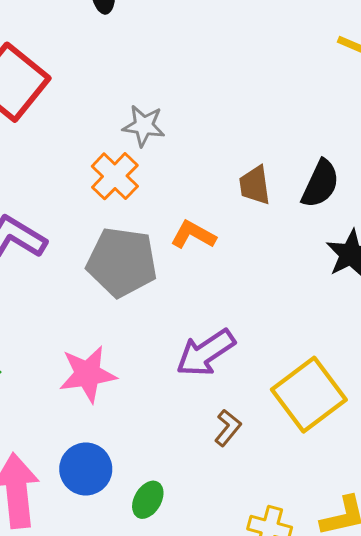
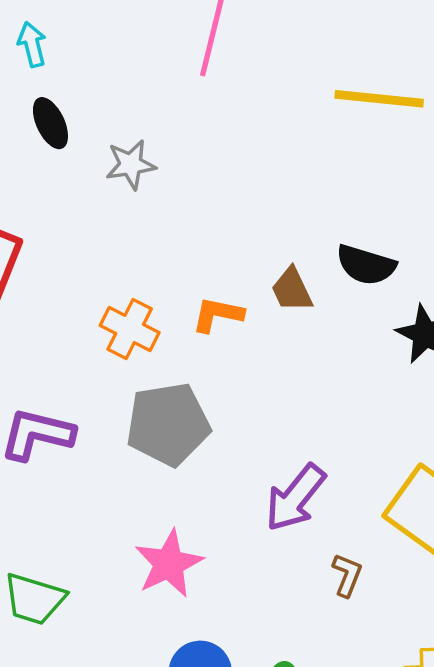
gray star: (144, 126) -> (131, 165), moved
black semicircle: (320, 184) -> (366, 265), turned 99
orange L-shape: (193, 235) -> (218, 315), moved

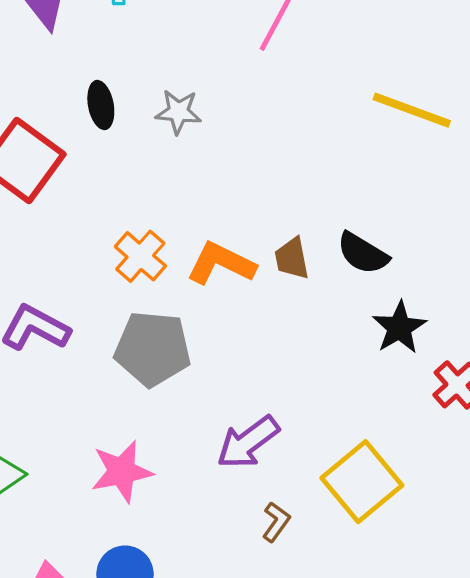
black ellipse: (50, 123) -> (101, 105), moved
orange L-shape: (218, 315) -> (221, 263), size x1.4

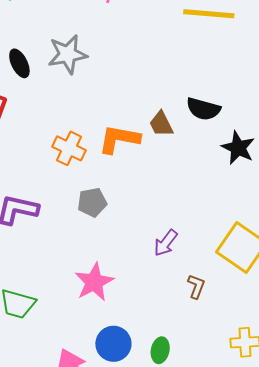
gray star: (178, 112) -> (68, 54), size x1.4
gray pentagon: (153, 349) -> (92, 202), size x0.6
purple arrow: (248, 442) -> (166, 243), size x0.7

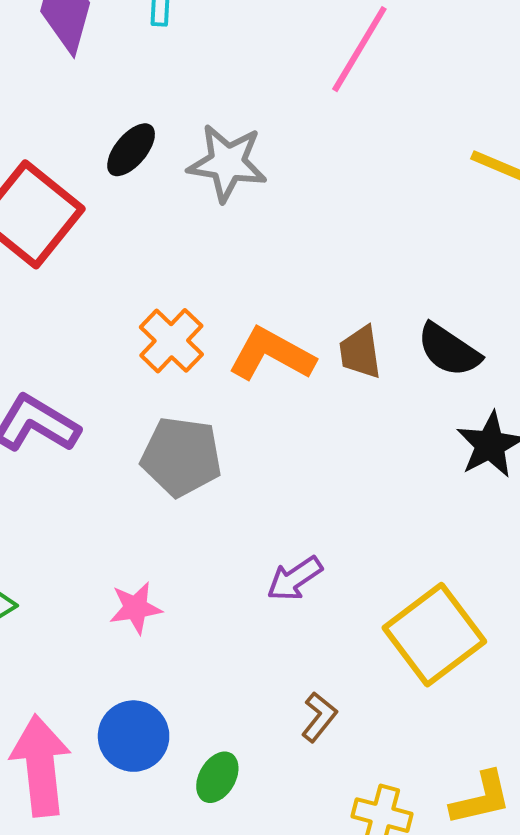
black ellipse: (19, 63) -> (131, 150), turned 48
gray pentagon: (92, 202) -> (181, 457), size x1.4
pink star: (94, 282) -> (136, 608), size x0.7
brown L-shape: (196, 286) -> (319, 717), moved

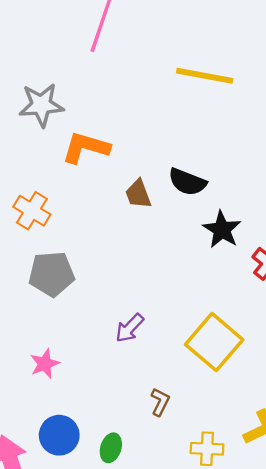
orange L-shape: (272, 354) -> (86, 147), moved

